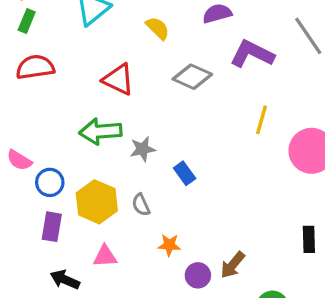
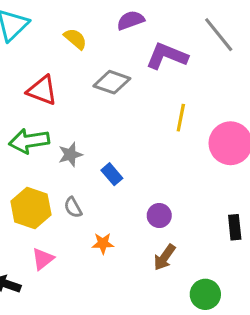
pink triangle: (105, 256) -> (43, 259), turned -30
purple circle: (198, 275) -> (159, 216), moved

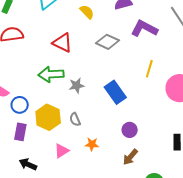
blue rectangle: (112, 174) -> (115, 92), moved, size x1.6
pink triangle: (43, 259) -> (62, 151), moved

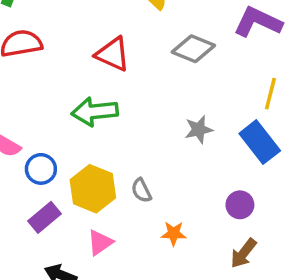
gray star: (77, 85) -> (199, 129), moved
blue rectangle: (115, 92) -> (260, 142), moved
purple rectangle: (20, 132) -> (44, 217), turned 42
pink triangle: (62, 151) -> (100, 242), moved

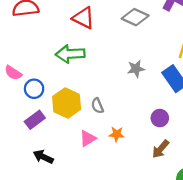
pink triangle: (100, 242) -> (88, 138), moved

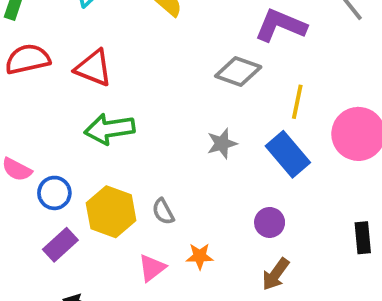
gray diamond: (135, 17) -> (238, 72), moved
red triangle: (84, 18) -> (93, 68), moved

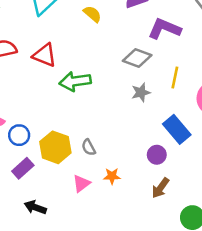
green arrow: (110, 129) -> (75, 81), moved
gray star: (222, 143) -> (141, 92), moved
blue rectangle: (288, 154) -> (177, 129), moved

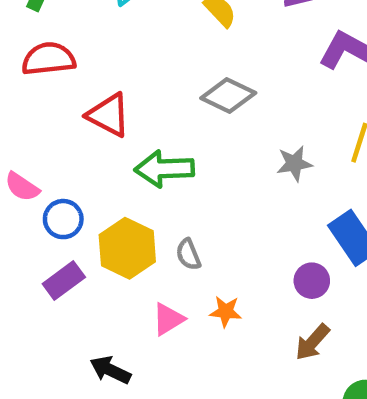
red triangle: (45, 55) -> (109, 115), moved
gray diamond: (137, 58) -> (228, 95), moved
green arrow: (75, 81) -> (164, 169), moved
black arrow: (35, 207) -> (110, 370), moved

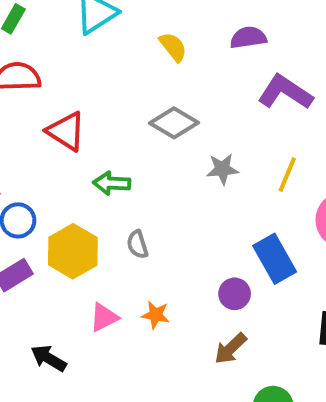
gray star: (294, 163) -> (222, 169), moved
green arrow: (164, 169) -> (112, 183), size x0.7
gray semicircle: (188, 254) -> (137, 244), moved

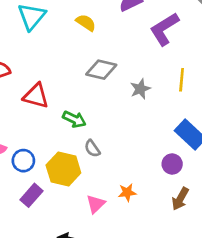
purple L-shape: (285, 92) -> (164, 29), turned -48
green arrow: (112, 183) -> (74, 119), turned -140
gray semicircle: (137, 244) -> (92, 148), moved

